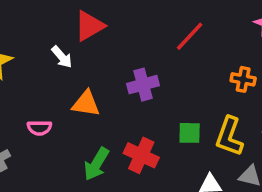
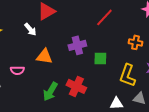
green square: (190, 133) -> (100, 58), moved

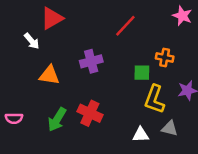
green square: (100, 58) -> (142, 73), moved
pink semicircle: (17, 70) -> (14, 118), moved

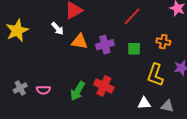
green square: (142, 73) -> (134, 49), moved
orange triangle: (49, 75) -> (80, 42), moved
gray triangle: (170, 128) -> (167, 106), moved

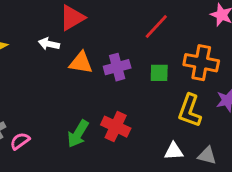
white arrow: (57, 29) -> (49, 44), turned 144
orange cross: (163, 42) -> (201, 63), size x1.6
pink semicircle: (43, 90) -> (20, 141), moved, turned 144

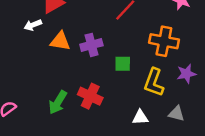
white arrow: (49, 44) -> (33, 25), turned -35
green square: (159, 73) -> (123, 64), moved
gray triangle: (207, 156) -> (176, 114), moved

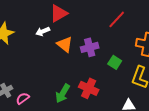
orange triangle: (60, 41) -> (65, 44), turned 30
green square: (123, 64) -> (115, 62), turned 32

